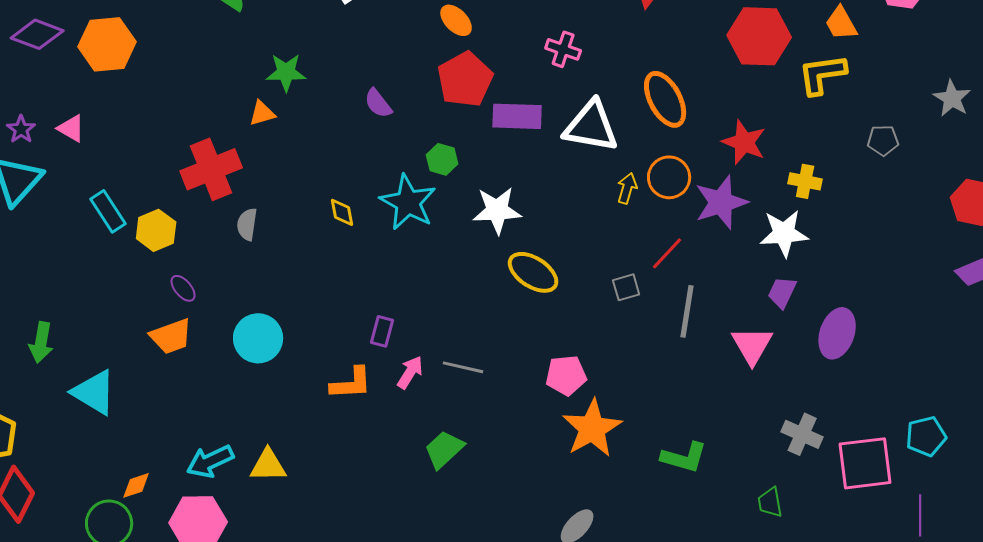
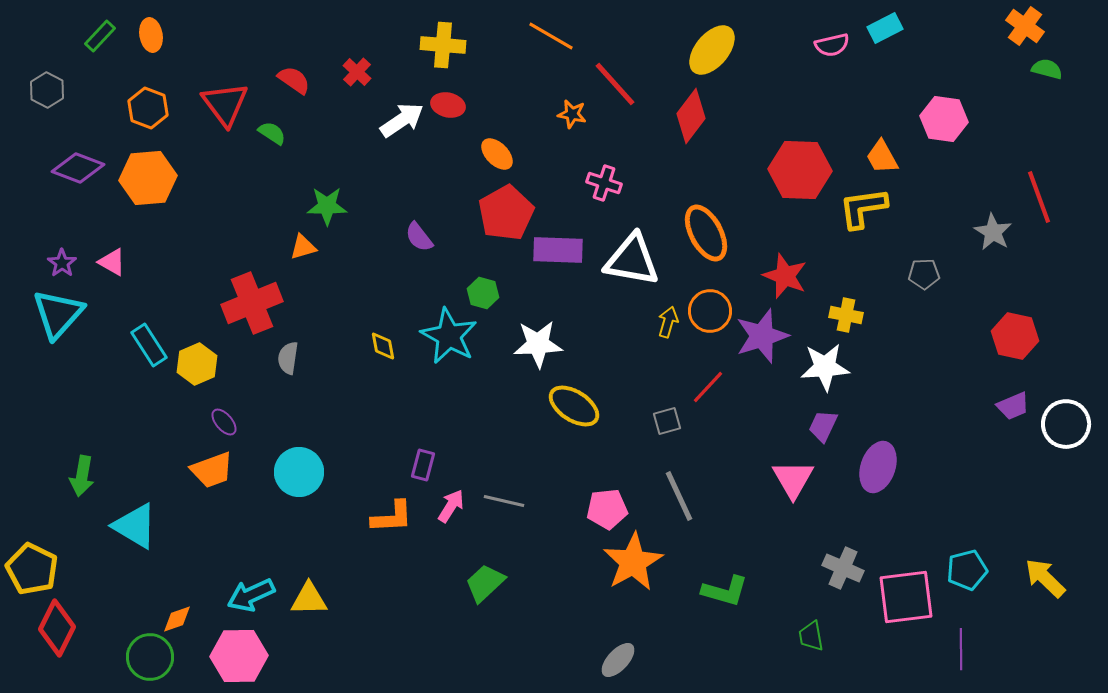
gray line: (687, 311) -> (679, 496), moved, turned -34

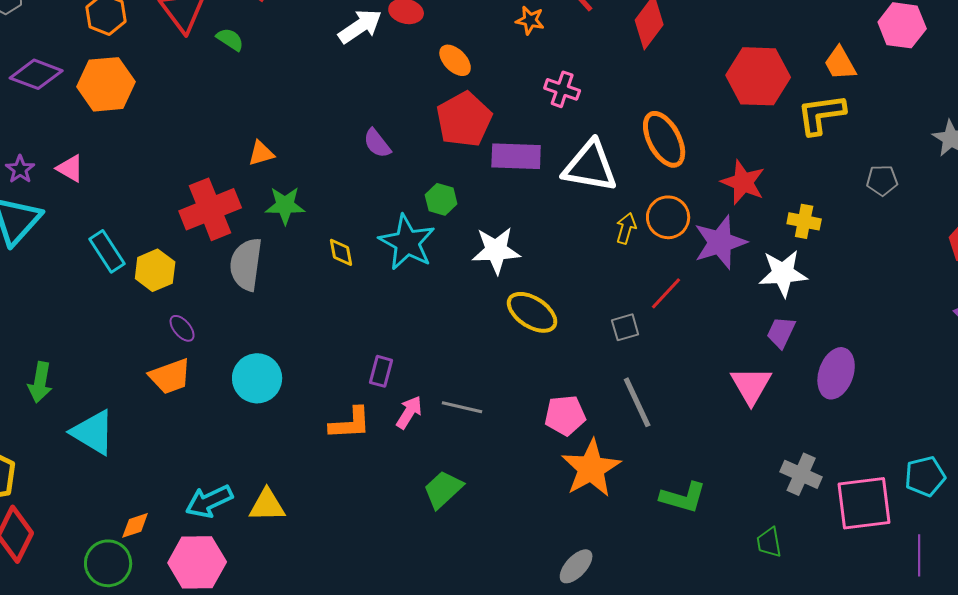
green star: (327, 206) -> (285, 205), moved
gray semicircle: (288, 358) -> (246, 264), size x1.6

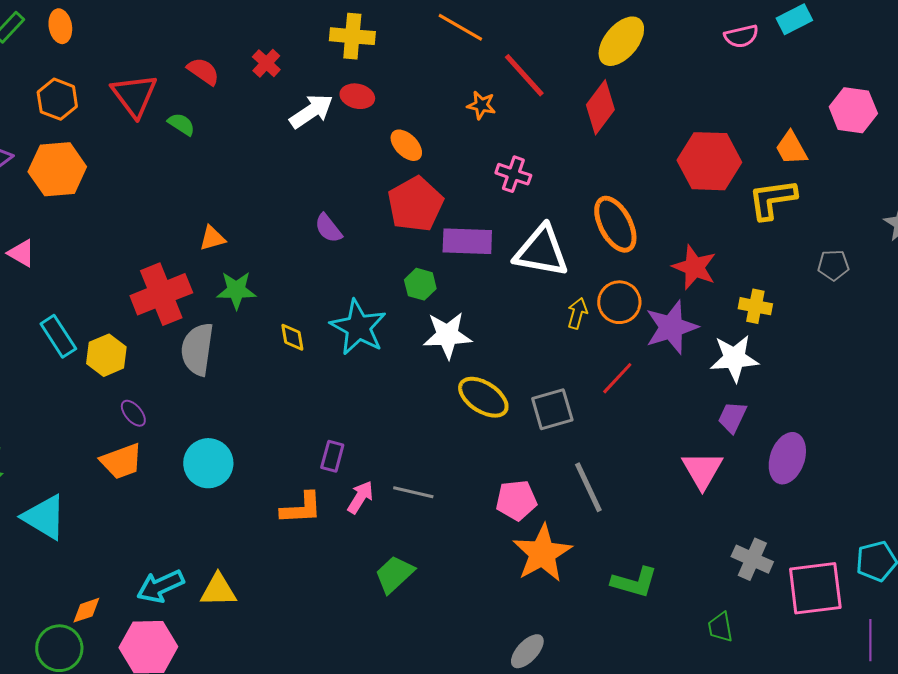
green hexagon: (441, 199) -> (420, 284), moved
gray square: (625, 327) -> (552, 409), moved, size x1.5

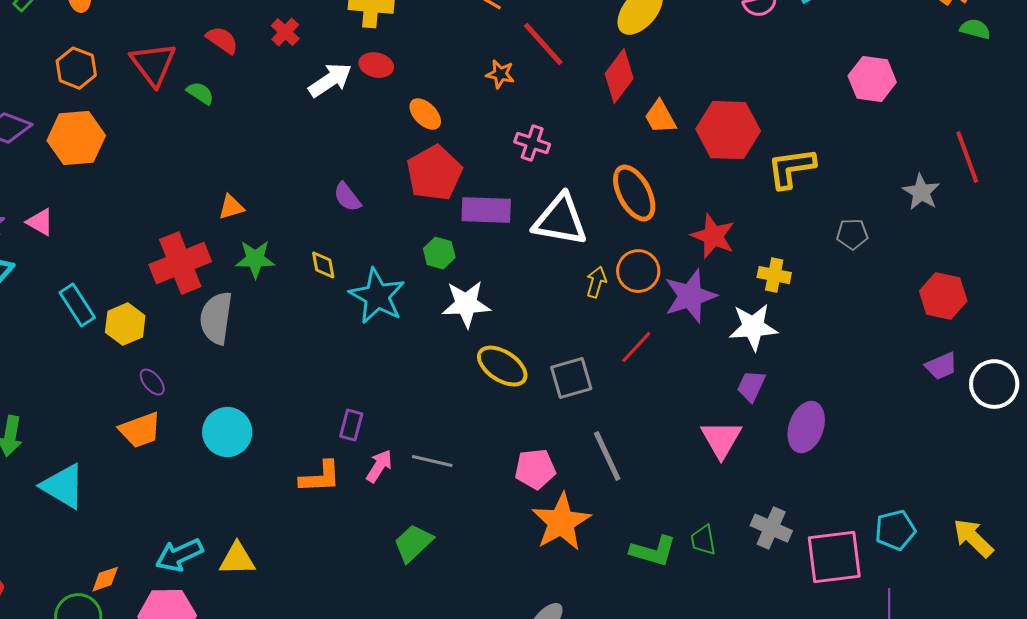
orange trapezoid: (791, 148) -> (660, 117), moved
yellow diamond: (292, 337) -> (323, 265), moved
green trapezoid: (720, 627) -> (703, 540), moved

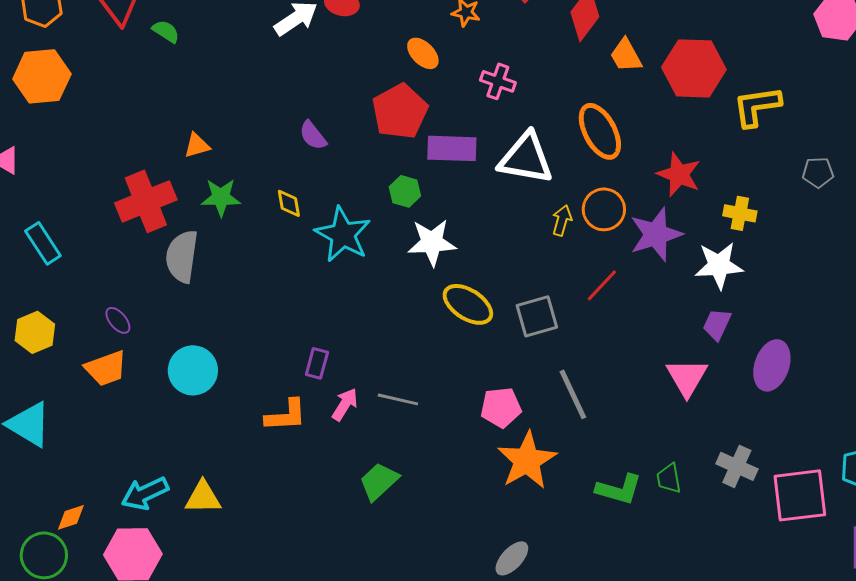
orange ellipse: (425, 114) -> (423, 53), moved
yellow hexagon: (125, 324) -> (35, 332), moved

